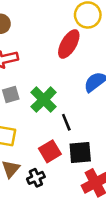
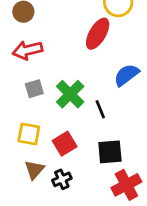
black line: (66, 122) -> (100, 109), moved
red square: (50, 151) -> (65, 144), moved

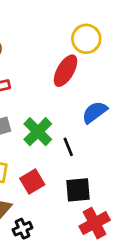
black cross: (62, 179) -> (23, 229), moved

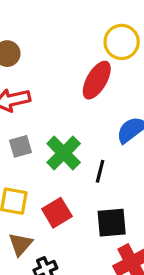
black line: (68, 147) -> (100, 171), turned 36

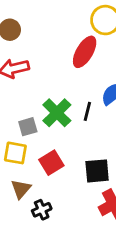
gray square: (20, 146) -> (28, 127), moved
black line: (100, 171) -> (87, 111), moved

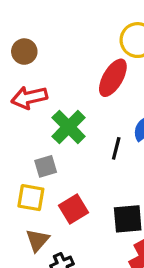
green cross: (57, 113) -> (69, 127), moved

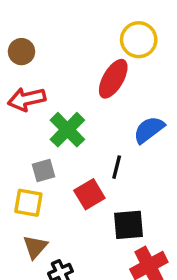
black line: (116, 148) -> (117, 167), moved
red square: (74, 209) -> (89, 194), moved

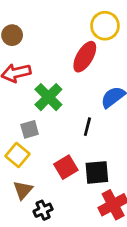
red square: (89, 194) -> (66, 167), moved
yellow square: (28, 203) -> (17, 155), turned 30

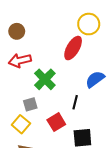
red square: (66, 167) -> (56, 122), moved

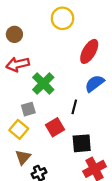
yellow circle: (89, 24) -> (62, 18), moved
red ellipse: (73, 48) -> (89, 51), moved

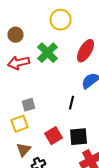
green cross: (43, 83) -> (48, 53), moved
red square: (55, 127) -> (54, 136), moved
yellow square: (19, 129) -> (20, 124), turned 30

